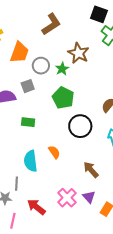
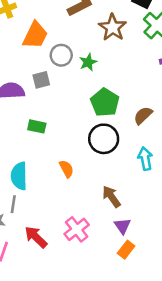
brown star: (78, 53) -> (113, 27), moved
green pentagon: (63, 98) -> (105, 102), moved
cyan semicircle: (31, 161) -> (19, 176), moved
purple triangle: (89, 197) -> (122, 226), moved

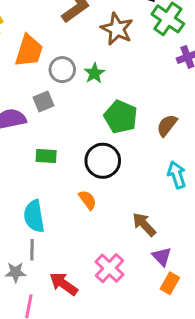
black circle: (104, 139) -> (103, 161), moved

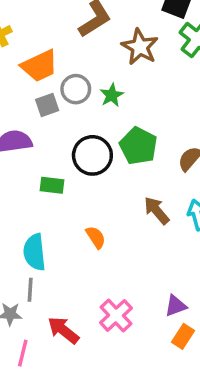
orange trapezoid: (29, 51) -> (39, 66), turned 44
gray square: (43, 101) -> (47, 105), moved
black circle: (103, 161) -> (92, 155), moved
brown arrow: (144, 224) -> (157, 211), moved
purple triangle: (162, 257) -> (176, 306), turned 50

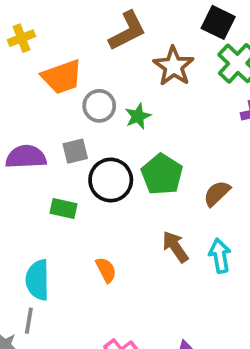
gray square: (47, 105) -> (75, 151), moved

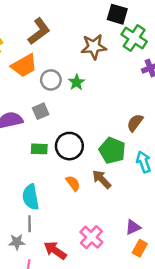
brown L-shape: (127, 31) -> (39, 31), moved
brown star: (174, 66) -> (94, 47), turned -30
green pentagon: (162, 174) -> (112, 150), moved
black circle: (111, 180) -> (69, 146), moved
brown arrow: (175, 247) -> (102, 179), moved

